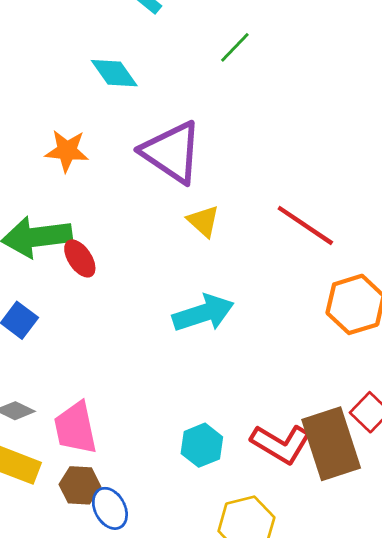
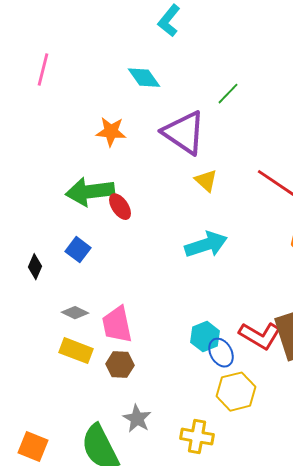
green line: (235, 47) -> (228, 94), moved
blue ellipse: (110, 508) -> (221, 353), moved

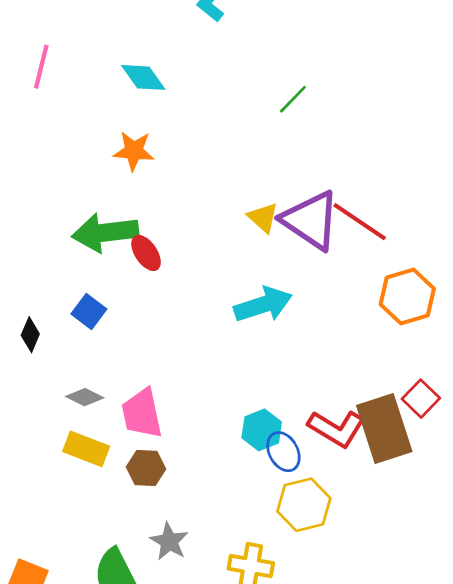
cyan diamond: (144, 78) -> (143, 77), moved
purple triangle: (184, 133) -> (311, 220), moved

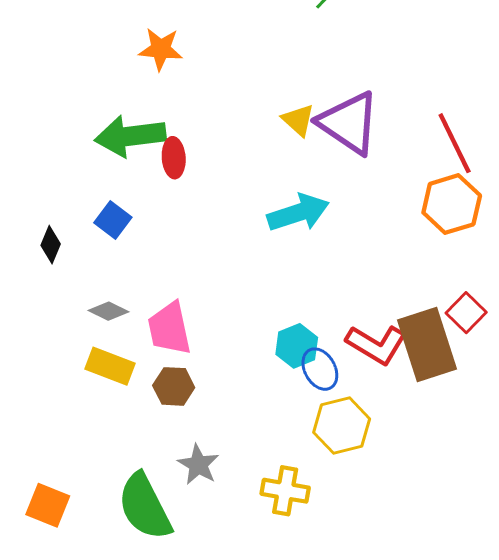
red line: (360, 222) -> (455, 143), moved, turned 30
red ellipse: (146, 253) -> (174, 158), turned 30

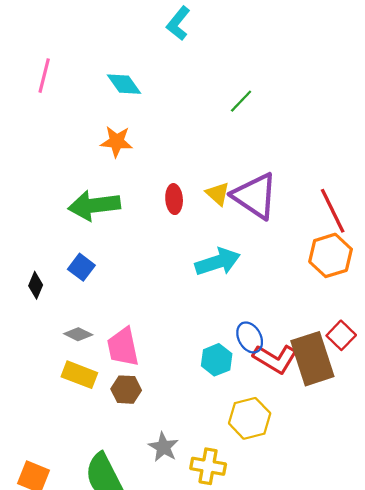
red ellipse: (174, 158) -> (174, 199), moved
blue ellipse: (320, 369) -> (250, 337), moved
gray star: (198, 465) -> (163, 447), moved

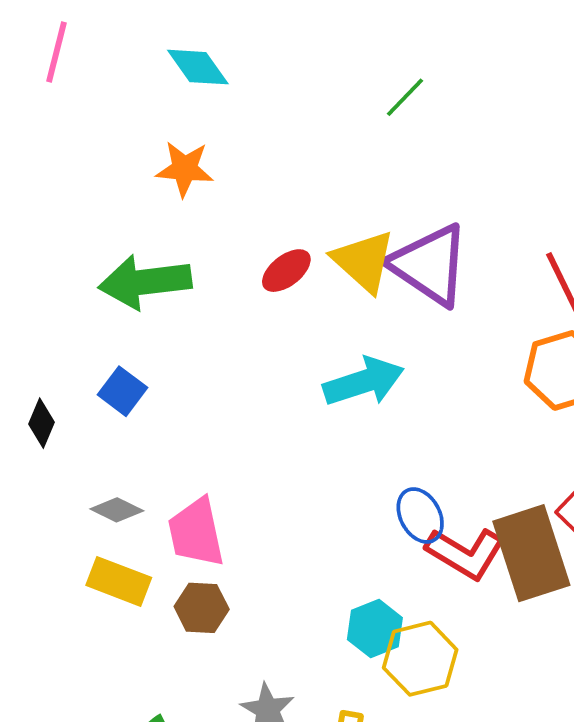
yellow triangle: (218, 194) -> (364, 261), size x1.5
red ellipse: (174, 199) -> (286, 271), turned 56
cyan hexagon: (217, 360) -> (375, 629), moved

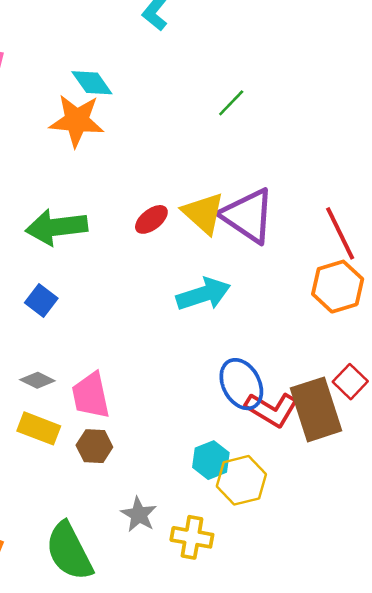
orange star: (185, 169) -> (77, 121), moved, size x1.4
blue ellipse: (420, 516) -> (241, 384), size x1.4

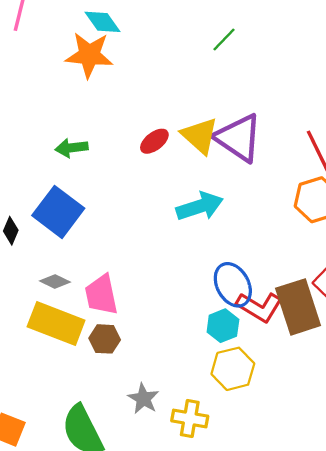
green arrow: (56, 227) -> (72, 148), size x0.6
blue square: (41, 301) -> (58, 212), size x1.8
yellow rectangle: (39, 428) -> (56, 323), size x1.5
cyan hexagon: (211, 460) -> (223, 326), moved

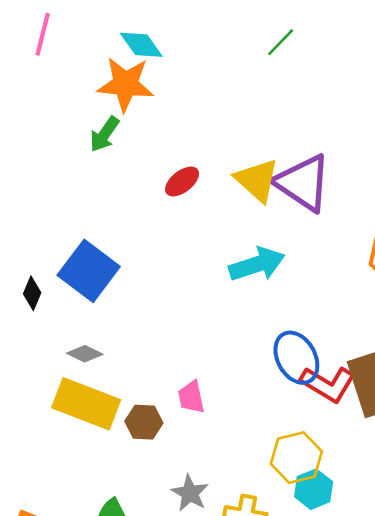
green line: (224, 40) -> (281, 42), moved
red ellipse: (154, 141) -> (182, 182), moved
green arrow: (72, 148) -> (104, 134), moved, turned -48
pink trapezoid: (101, 295) -> (191, 397), moved, size x0.7
cyan hexagon: (223, 326) -> (314, 489), moved

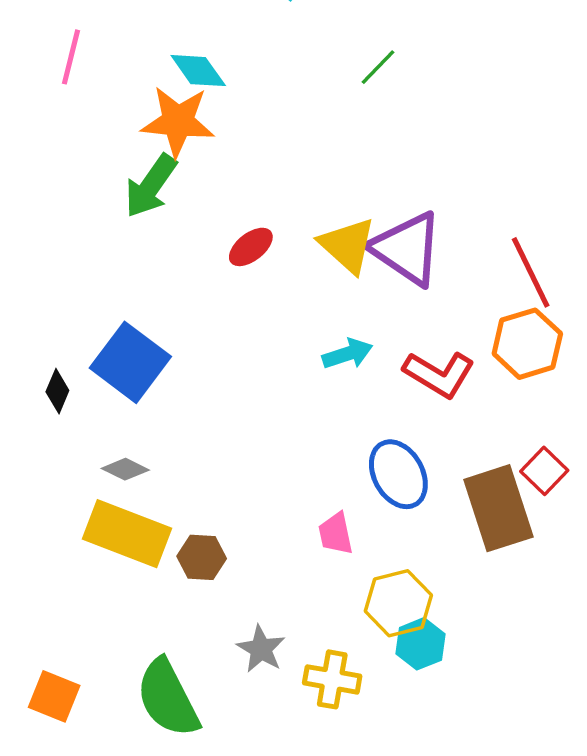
green arrow: (104, 134) -> (151, 186), size x1.4
cyan arrow: (257, 264) -> (347, 354), size x0.7
red L-shape: (328, 384) -> (439, 374), moved
pink trapezoid: (191, 397) -> (336, 534), moved

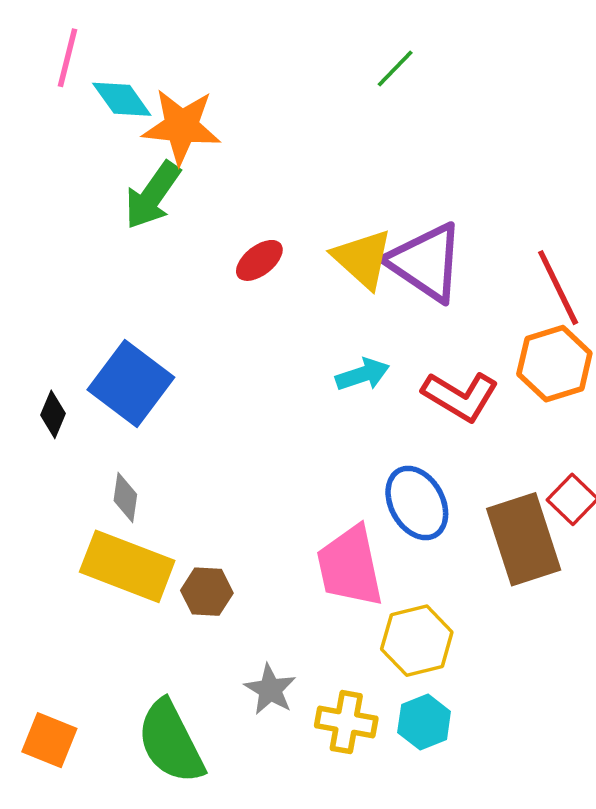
cyan diamond: (198, 71) -> (122, 99), moved
gray diamond: (125, 469) -> (125, 498), turned 72
pink trapezoid: (336, 534) -> (350, 566), size x1.8
cyan hexagon: (420, 644) -> (424, 722), moved

